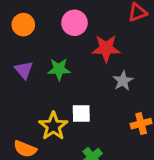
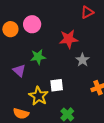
pink circle: (74, 23) -> (32, 24), moved
purple triangle: (24, 70) -> (19, 71), moved

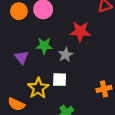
gray star: (82, 60) -> (66, 55), moved

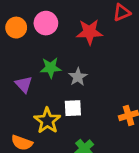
red star: (80, 31) -> (89, 32), moved

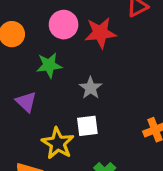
pink circle: (46, 23) -> (64, 25), moved
green star: (51, 68) -> (49, 65), moved

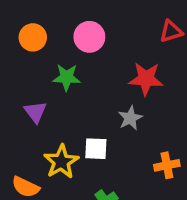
red star: (100, 33) -> (146, 79), moved
gray star: (91, 88) -> (130, 118), moved

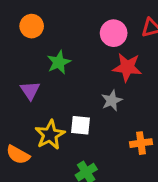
pink circle: (89, 37) -> (114, 33), moved
green star: (67, 77) -> (59, 62), turned -30

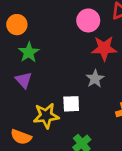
green star: (59, 62) -> (29, 52), moved
yellow star: (50, 135) -> (46, 116), turned 30

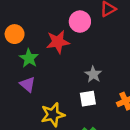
red star: (104, 48) -> (58, 42), moved
white square: (71, 104) -> (88, 99), moved

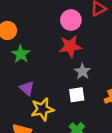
red star: (58, 42) -> (70, 46), moved
purple triangle: (28, 84) -> (27, 88), moved

